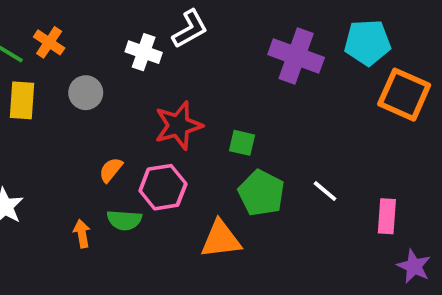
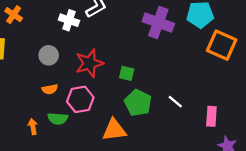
gray circle: (86, 93) -> (49, 55), moved
orange semicircle: (111, 170) -> (50, 89), turned -140

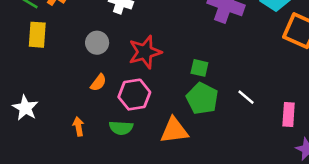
green square: (127, 73) -> (199, 68), moved
orange semicircle: (50, 89) -> (98, 83), turned -42
green semicircle: (58, 119) -> (121, 128), moved

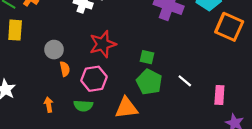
gray circle: (97, 43) -> (54, 50), moved
orange semicircle: (98, 83) -> (65, 69), turned -48

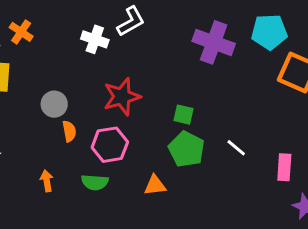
orange triangle: (126, 108) -> (155, 185), size x0.7

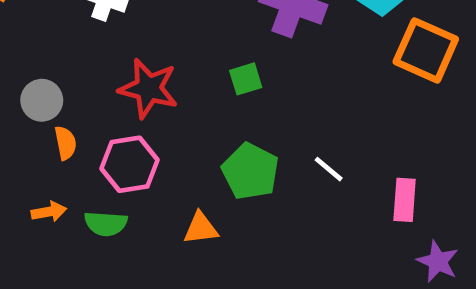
red star: (122, 97) -> (148, 88), turned 30
green square: (184, 115) -> (246, 79), moved, turned -30
orange arrow: (47, 181) -> (49, 212), moved, turned 90

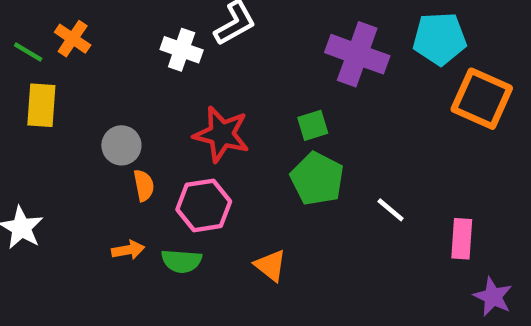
green pentagon: (250, 171) -> (317, 179), moved
orange triangle: (201, 228) -> (270, 265), turned 45

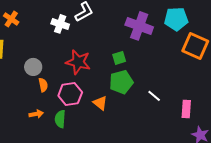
green pentagon: (317, 179) -> (121, 82), turned 30
green semicircle: (182, 261) -> (60, 119), turned 90
orange triangle: (270, 265) -> (100, 103), moved

